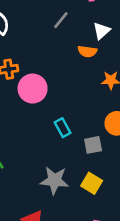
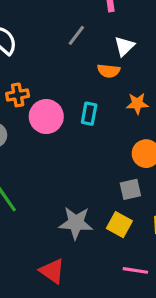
cyan rectangle: (63, 128) -> (89, 114), moved, turned 42
gray square: (93, 145) -> (130, 189), moved

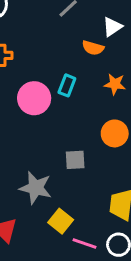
pink circle: (46, 117) -> (34, 98), moved
gray square: (130, 189) -> (75, 160), moved
yellow square: (119, 225) -> (61, 221), moved

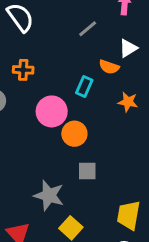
cyan rectangle: (67, 85) -> (84, 87), moved
orange circle: (115, 133) -> (74, 134), moved

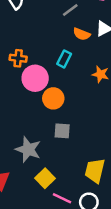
orange semicircle: (109, 67) -> (82, 34), moved
orange cross: (23, 70) -> (18, 58), moved

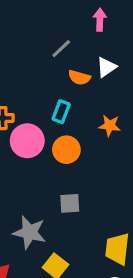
orange circle: (53, 98) -> (66, 150), moved

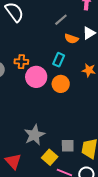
gray square: (70, 203) -> (68, 146), moved
gray star: (30, 232) -> (34, 135), turned 30

